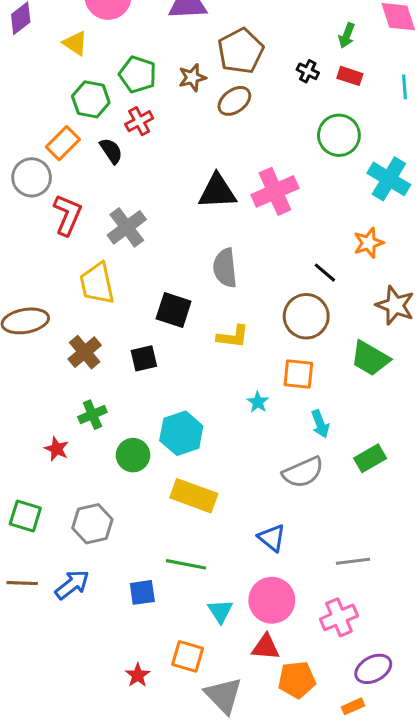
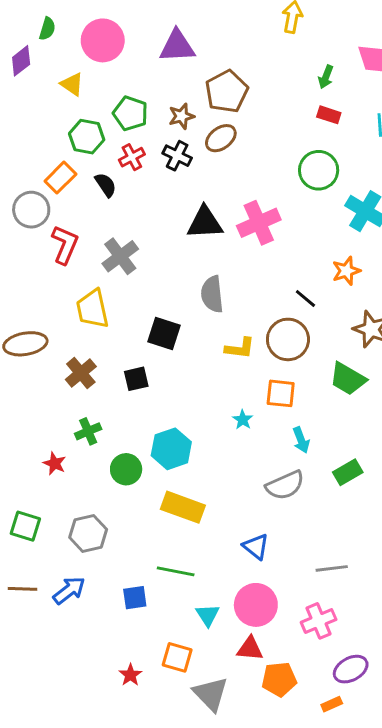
black cross: (308, 71) -> (177, 156), moved, size x1.4
yellow L-shape: (233, 337) -> (240, 348), moved

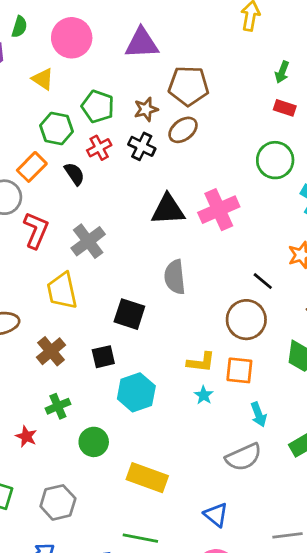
brown pentagon: (227, 91) -> (189, 86), turned 30
yellow L-shape: (240, 348) -> (201, 362), moved
cyan hexagon: (171, 449) -> (136, 392), moved

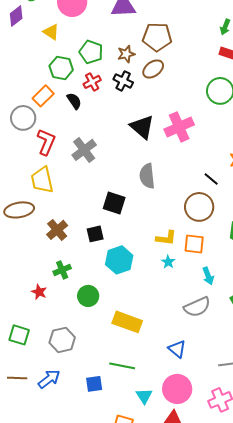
black triangle: (168, 210) -> (142, 127), turned 44
yellow trapezoid: (62, 291) -> (42, 180), moved

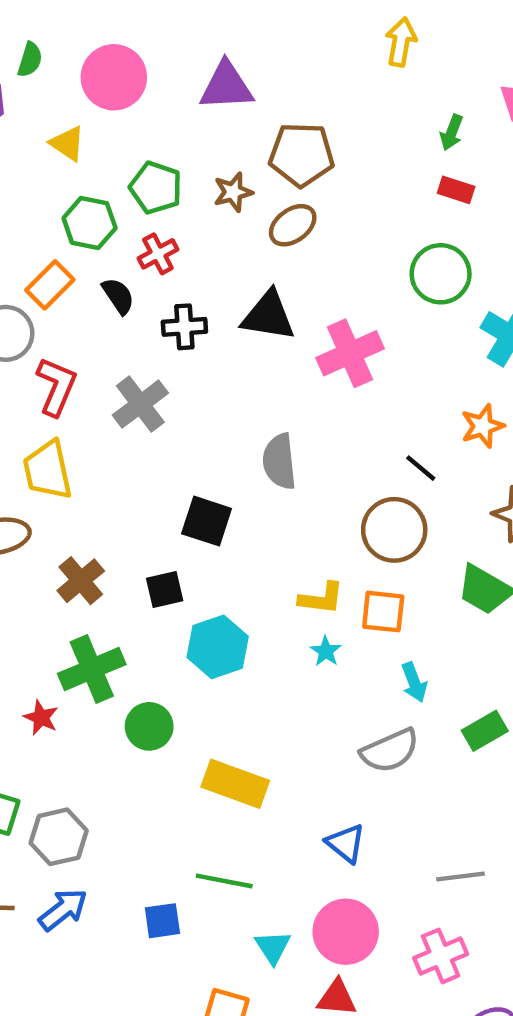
black cross: (123, 81) -> (184, 327), moved, turned -30
black triangle: (142, 127) -> (268, 316), moved, turned -32
green cross: (62, 270) -> (92, 669), size x1.6
gray hexagon: (62, 340) -> (59, 837), moved

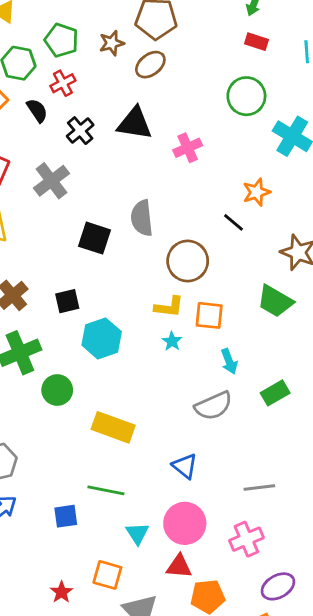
black cross: (184, 327) -> (80, 131), turned -36
pink cross: (350, 353) -> (188, 148), size x0.7
orange star: (483, 426) -> (256, 192), moved
black square: (207, 521) -> (94, 238), moved
brown circle: (394, 530) -> (188, 261), moved

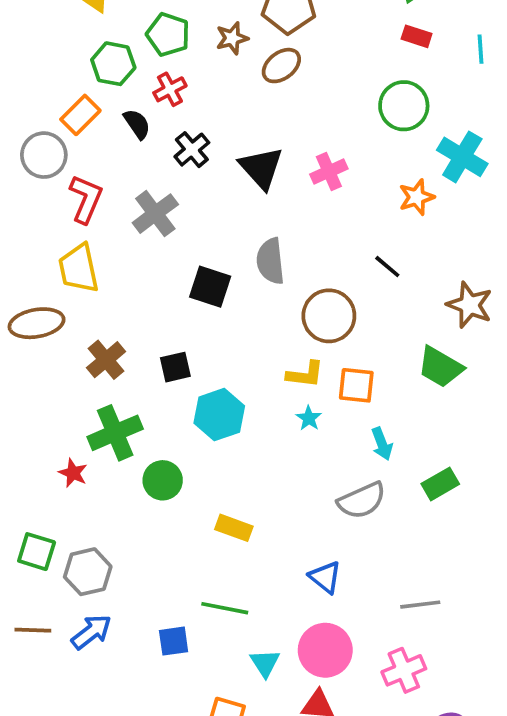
black triangle: (135, 123) -> (261, 168), moved, turned 39
orange star: (256, 192) -> (417, 197), moved
yellow rectangle: (113, 427) -> (234, 528), size x0.7

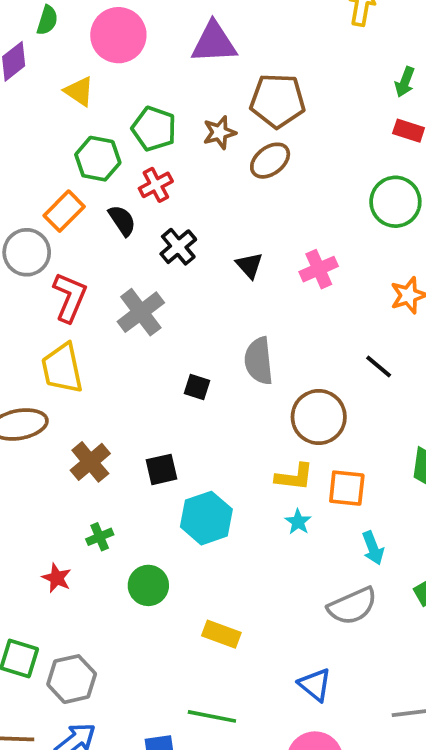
black triangle: (261, 168) -> (249, 265), size x0.6
black square: (210, 287) -> (197, 387), size x0.6
green cross: (115, 433) -> (100, 537), size x0.5

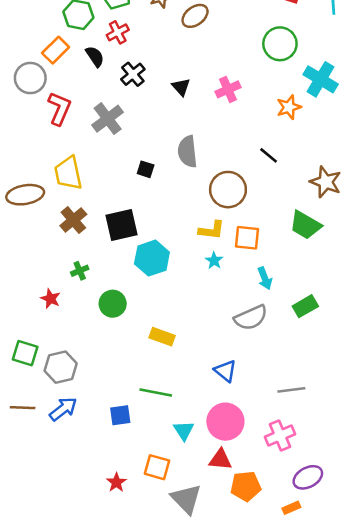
yellow trapezoid: (62, 368) -> (68, 173), moved
black square: (161, 469) -> (122, 225), size x1.5

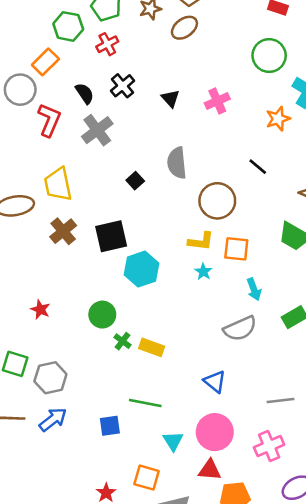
black semicircle: (95, 56) -> (85, 93), moved
black square: (146, 169) -> (135, 181), turned 30
green cross: (80, 271) -> (123, 341), moved, turned -30

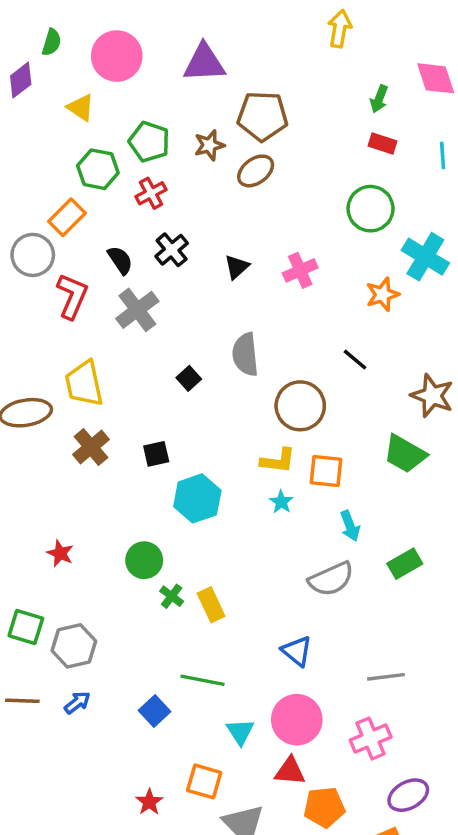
black triangle: (171, 98) -> (237, 267), turned 30
black square: (111, 236) -> (156, 454), size x0.6
yellow rectangle: (152, 347) -> (211, 605), turned 45
blue arrow: (53, 419) -> (77, 703), size x0.7
blue square: (110, 426) -> (154, 711), turned -35

